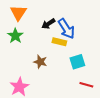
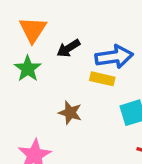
black arrow: (48, 24) -> (68, 48), moved
blue arrow: (66, 29) -> (114, 57), turned -65

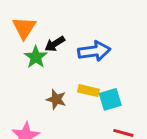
green star: (28, 69) -> (36, 57), moved
yellow rectangle: (102, 79) -> (88, 91), moved

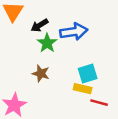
green star: (36, 57) -> (47, 43), moved
yellow rectangle: (88, 91) -> (83, 89), moved

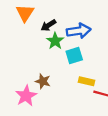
brown star: (41, 73) -> (43, 81), moved
cyan square: (88, 73) -> (74, 56), moved

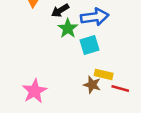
brown star: (43, 81) -> (92, 85), moved

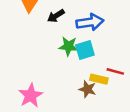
green star: (68, 28) -> (69, 46), moved, turned -30
red line: (120, 89) -> (115, 71), moved

